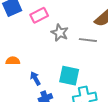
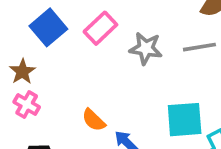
orange semicircle: (13, 61) -> (94, 120), moved, turned -120

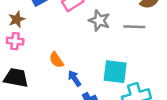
pink cross: (27, 105) -> (15, 41), turned -35

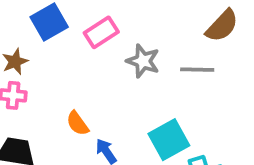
cyan square: (115, 72) -> (169, 140), turned -35

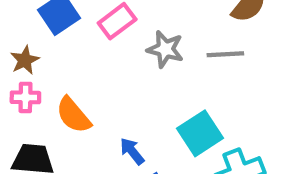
orange semicircle: (78, 123) -> (73, 115), moved, size x1.4

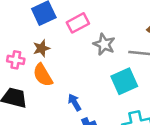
brown star: (25, 60) -> (41, 48), moved
cyan square: (200, 133) -> (124, 81), moved

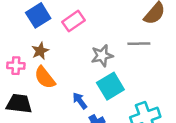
gray star: (104, 44) -> (102, 56), moved, turned -30
cyan square: (124, 81) -> (110, 86), moved

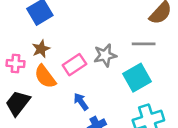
pink rectangle: (74, 21) -> (74, 65), moved
cyan square: (110, 86) -> (137, 78), moved
black trapezoid: (19, 104) -> (18, 103), turned -60

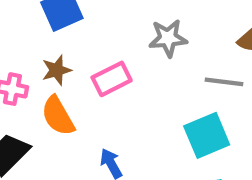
gray star: (105, 55) -> (168, 38), moved
pink rectangle: (74, 65) -> (112, 79), moved

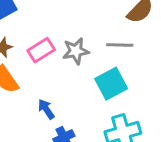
gray star: (168, 38) -> (76, 51), moved

